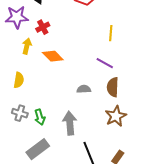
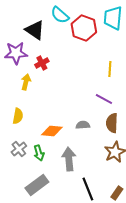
orange diamond: (53, 56) -> (52, 131), moved, turned -40
gray cross: (20, 113) -> (19, 149), turned 35

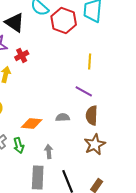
gray arrow: (69, 159) -> (49, 151), size x0.6
gray rectangle: (37, 185) -> (38, 177), moved, turned -50

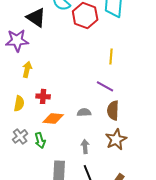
red cross: (22, 55) -> (43, 96), moved, turned 32
gray arrow: (49, 151) -> (85, 146), moved

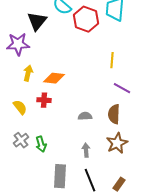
black triangle: (36, 17) -> (37, 21), turned 35
purple line: (105, 86) -> (122, 88), moved
yellow semicircle: (19, 103) -> (20, 107), turned -49
orange diamond: (53, 118) -> (54, 78), moved

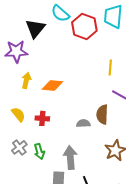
red cross: (44, 100) -> (42, 118), moved
brown semicircle: (114, 114) -> (102, 114), moved
gray arrow: (86, 150) -> (70, 157), moved, size x1.6

